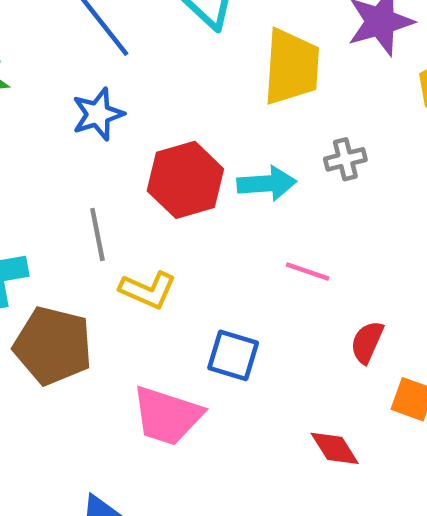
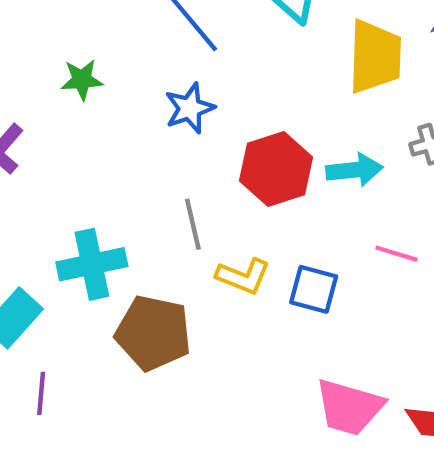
blue square: (233, 355) -> (314, 289), moved
pink trapezoid: (167, 416) -> (349, 407), moved

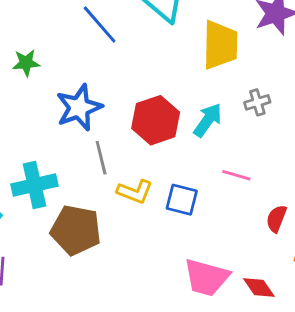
blue star: (190, 108) -> (79, 108), moved, size x1.4
cyan arrow: (354, 170) -> (208, 120), turned -48

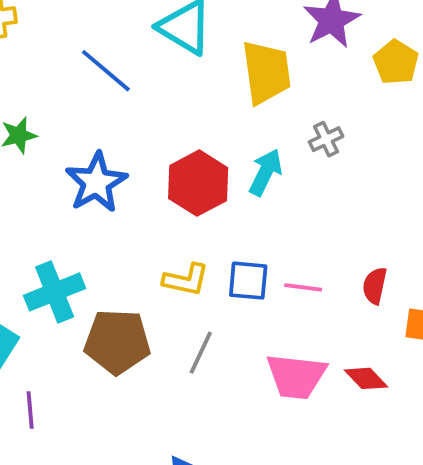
gray line: (101, 158) -> (201, 353), moved, turned 48
pink line: (236, 175) -> (303, 287), moved

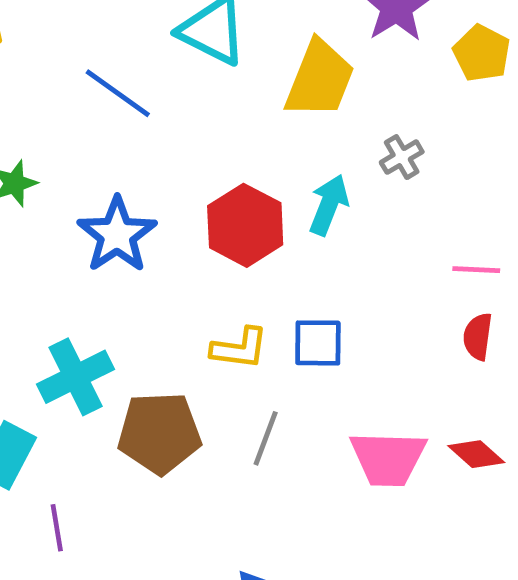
yellow trapezoid: (266, 72) -> (320, 79), turned 34
pink line: (303, 287) -> (476, 270), moved

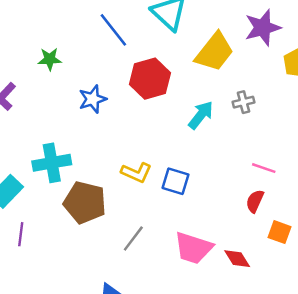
red hexagon: (245, 225) -> (150, 79), moved
blue star: (117, 235) -> (93, 99), size x0.7
gray line: (266, 438) -> (133, 238), moved

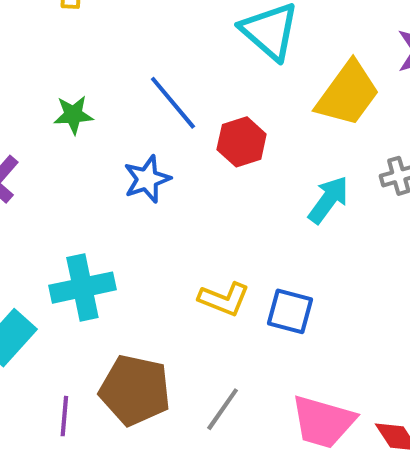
blue line: (113, 30) -> (173, 103), moved
red hexagon: (150, 79) -> (242, 142), size x0.7
brown pentagon: (85, 202) -> (135, 390), moved
purple line: (21, 234) -> (64, 416), moved

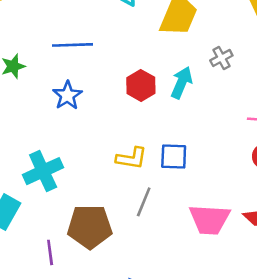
blue line: (173, 103) -> (73, 45), turned -39
red hexagon: (242, 142) -> (141, 85), moved
gray line: (223, 409) -> (144, 202), moved

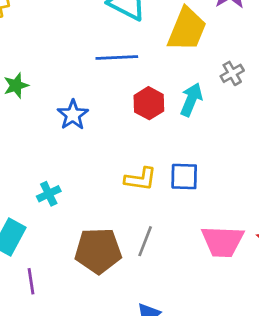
blue line: (73, 45) -> (117, 58), moved
cyan cross: (43, 171) -> (49, 194), size x0.6
gray line: (144, 202) -> (145, 241), moved
purple line: (50, 252) -> (31, 281), moved

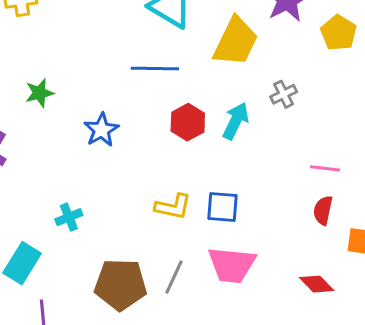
pink trapezoid: (223, 241) -> (232, 265), moved

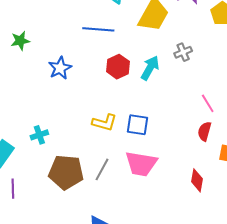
pink line: (325, 168) -> (208, 103), turned 48
cyan cross: (69, 217) -> (39, 135), moved
red diamond: (317, 284) -> (197, 180), turned 50

